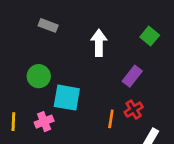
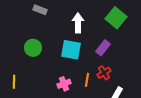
green square: (150, 36) -> (116, 18), size x1.5
cyan square: (67, 98) -> (71, 50), moved
pink cross: (44, 122) -> (64, 84), moved

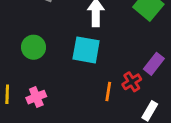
purple rectangle: (103, 48) -> (154, 64), moved
pink cross: (64, 84) -> (36, 97), moved

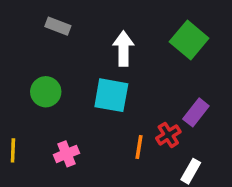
pink cross: (36, 97) -> (66, 154), moved

